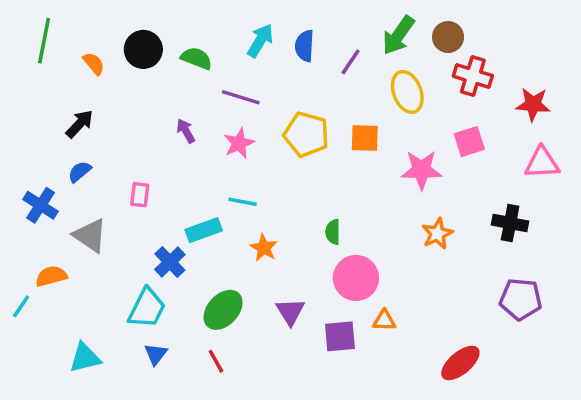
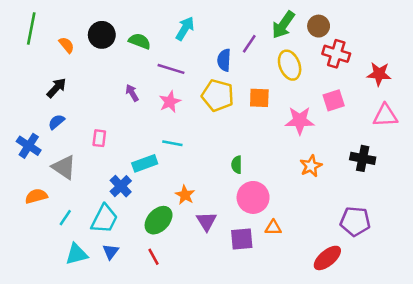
blue semicircle: (305, 46) -> (224, 60), moved
orange star: (264, 248) -> (185, 195), moved
purple pentagon: (521, 299) -> (355, 221), moved
cyan line: (21, 306) -> (65, 218), moved
cyan triangle: (85, 358) -> (77, 254), moved

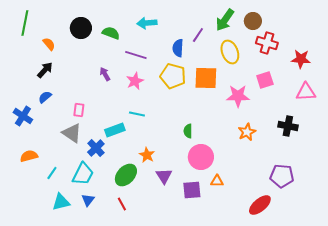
cyan arrow: (185, 29) -> (147, 23), turned -126
orange semicircle: (67, 45) -> (49, 44), moved
orange square: (259, 98) -> (206, 78), size x1.4
gray triangle: (64, 167) -> (72, 133), moved

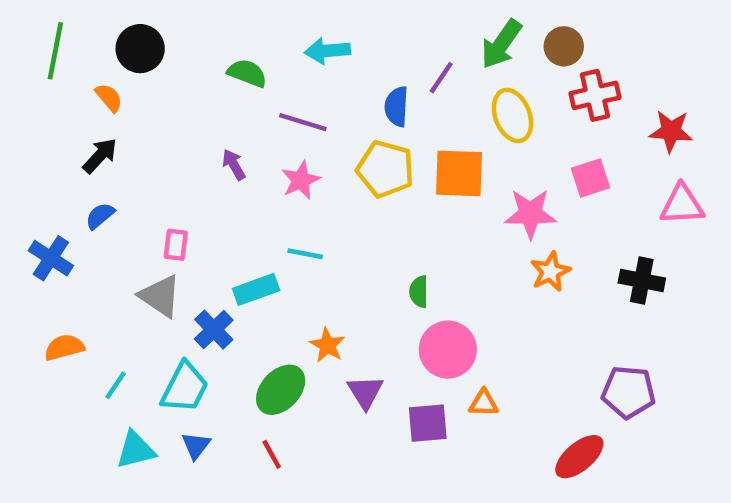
black circle: (81, 28) -> (140, 49), moved
red cross: (267, 43) -> (595, 95), turned -30
orange star: (247, 132) -> (550, 272), moved

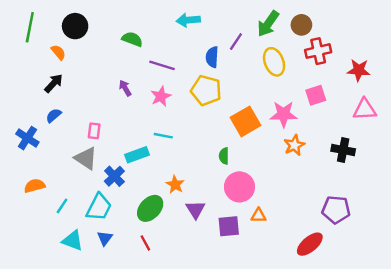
cyan arrow: (327, 51) -> (188, 20), moved
orange square: (459, 173) -> (245, 121), moved, turned -32
cyan triangle: (136, 450) -> (73, 241), turned 35

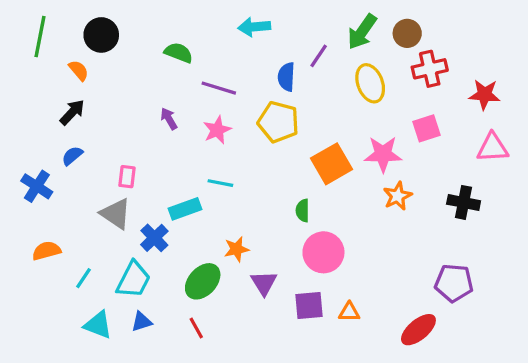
orange star: (175, 185) -> (236, 249), turned 30
orange triangle: (259, 216) -> (349, 312), moved
blue triangle: (105, 238) -> (141, 322), turned 35

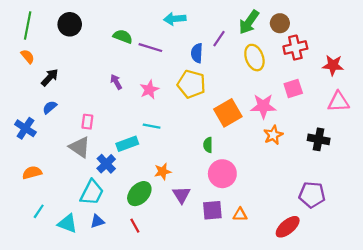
orange semicircle: (79, 70) -> (28, 56), moved
purple line: (219, 88) -> (150, 48), moved
cyan line: (84, 278) -> (39, 211), moved

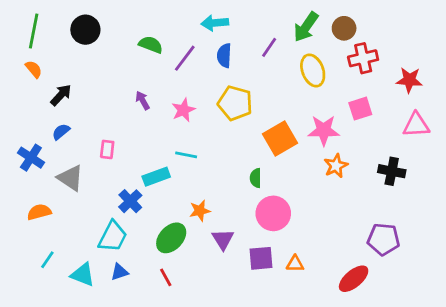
purple line: (150, 48) -> (185, 58), turned -70
blue semicircle: (197, 53) -> (224, 56), moved
gray triangle: (80, 147) -> (70, 178), moved

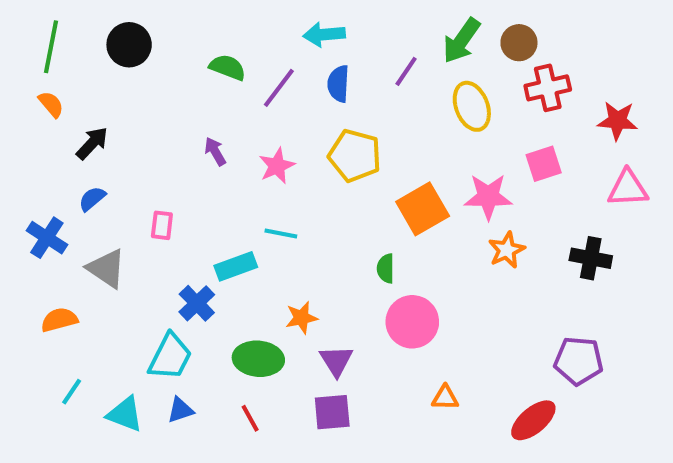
green ellipse: (171, 238) -> (258, 359), turned 52
purple square: (261, 258) -> (332, 412), moved

